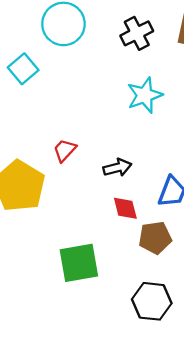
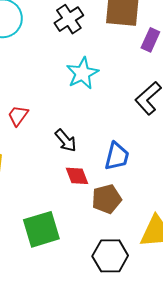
red trapezoid: (65, 150) -> (18, 116), moved
black arrow: (117, 168) -> (66, 141), turned 70

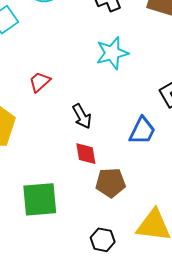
blue trapezoid: (117, 156) -> (142, 131), moved
black hexagon: (110, 256) -> (103, 240), size x0.7

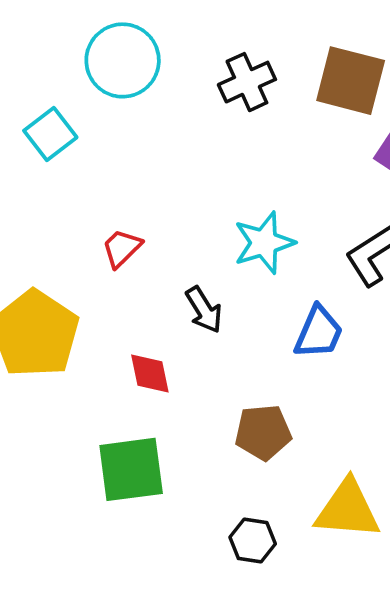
cyan star: (112, 53) -> (264, 243), moved
red diamond: (86, 154) -> (150, 374), moved

